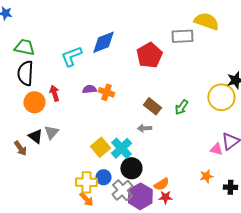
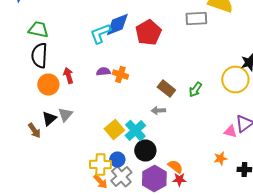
red pentagon: (149, 55) -> (148, 32), moved
cyan L-shape: (71, 56) -> (100, 34), moved
black triangle: (35, 136) -> (49, 118), turned 42
orange semicircle: (161, 184) -> (175, 166), turned -112
gray cross: (122, 190) -> (121, 176), moved

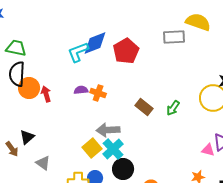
orange circle: (48, 84) -> (29, 88), moved
gray arrow: (158, 110) -> (108, 130), moved, size x1.6
gray triangle: (65, 114) -> (43, 163), moved, turned -35

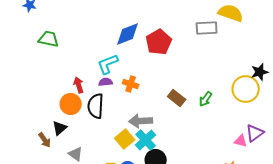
cyan L-shape: (78, 52) -> (108, 64), moved
black semicircle: (17, 74) -> (96, 106), moved
orange circle: (29, 88) -> (71, 104), moved
purple semicircle: (81, 90) -> (106, 82), moved

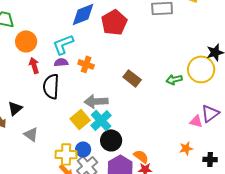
green arrow: (206, 99) -> (174, 79), moved, turned 42
orange circle: (71, 104) -> (26, 41), moved

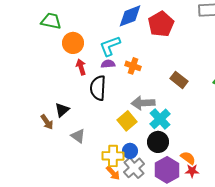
cyan cross: (101, 120) -> (160, 119), moved

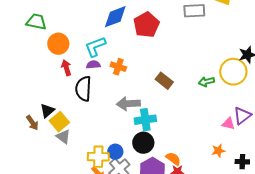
cyan cross: (160, 119) -> (145, 120), turned 35
yellow square: (127, 121) -> (59, 122), moved

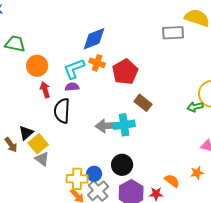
red pentagon: (146, 25) -> (125, 72), moved
orange cross: (118, 67) -> (97, 63), moved
green arrow: (206, 82) -> (195, 107), moved
cyan cross: (145, 120) -> (124, 125), moved
orange semicircle: (173, 159) -> (172, 181), moved

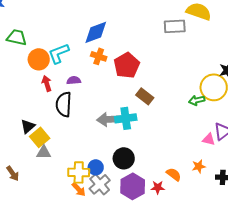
cyan L-shape: (74, 69) -> (59, 53), moved
brown arrow: (11, 145) -> (13, 173), moved
gray triangle: (42, 159) -> (44, 152), turned -35

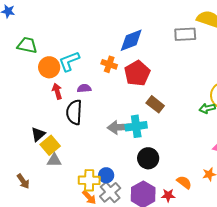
blue diamond: (96, 32) -> (131, 40), moved
black circle: (124, 158) -> (148, 158), moved

